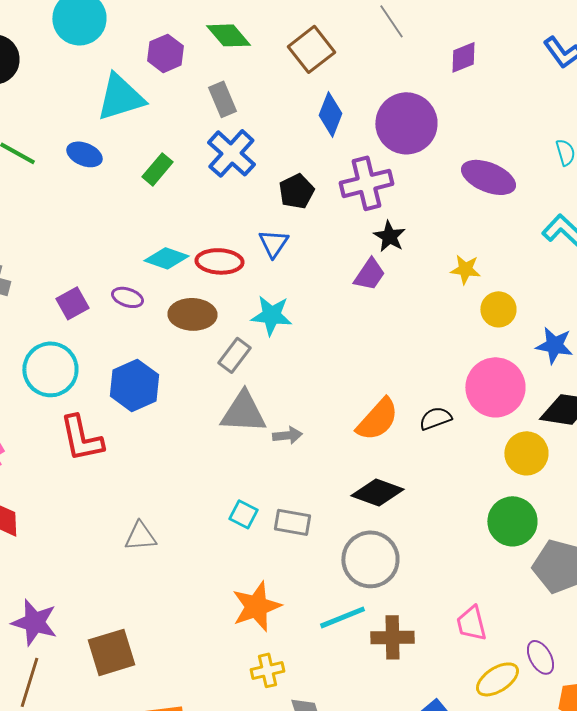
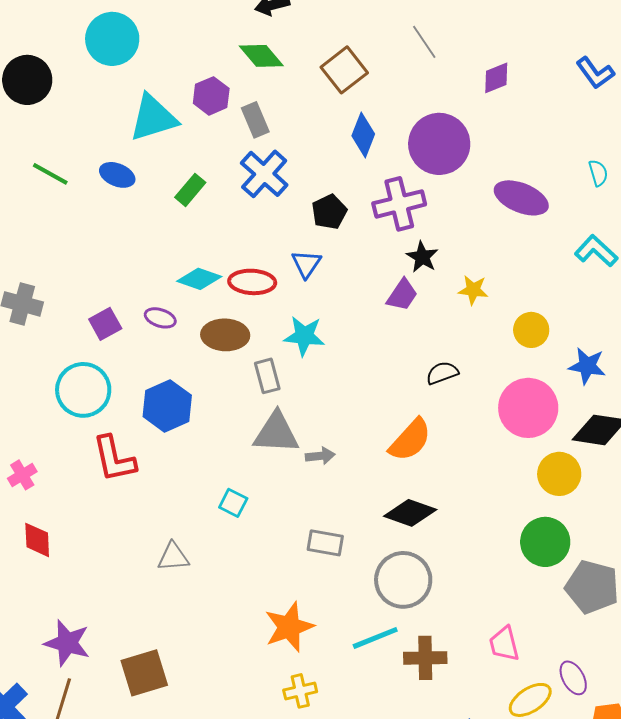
purple hexagon: (165, 53) -> (211, 96), moved
yellow star: (465, 269) -> (473, 290), moved
gray rectangle: (234, 355) -> (267, 376), turned -52
black semicircle: (435, 418) -> (442, 373), moved
cyan square: (243, 514) -> (233, 503), moved

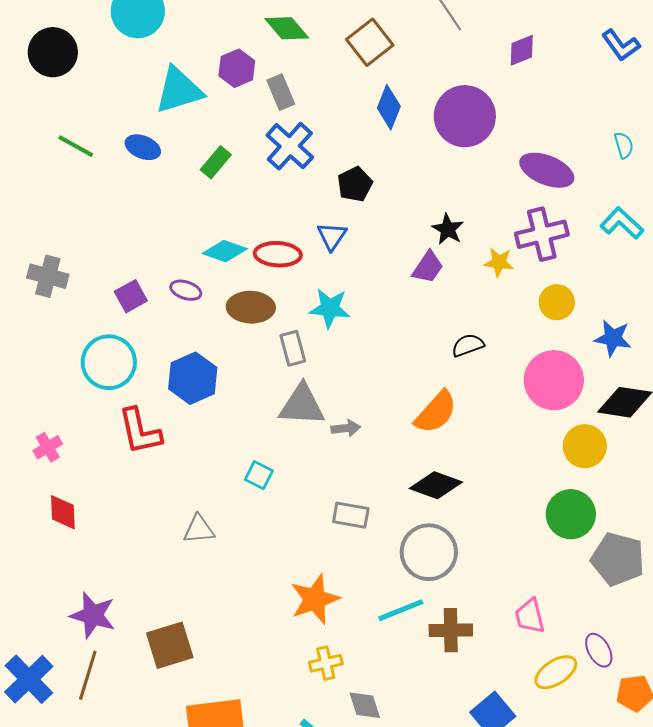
purple cross: (399, 204) -> (542, 234), moved

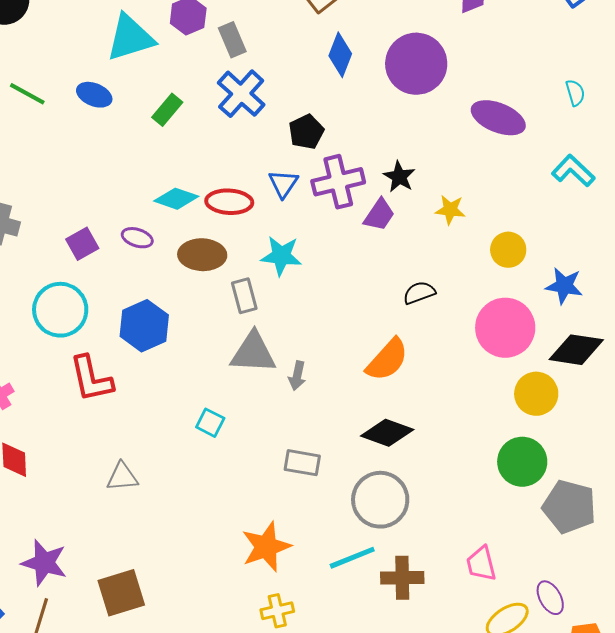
purple cross: (542, 234) -> (338, 182), moved
gray arrow: (346, 428) -> (297, 376), turned 108
gray triangle: (199, 529) -> (122, 477), moved

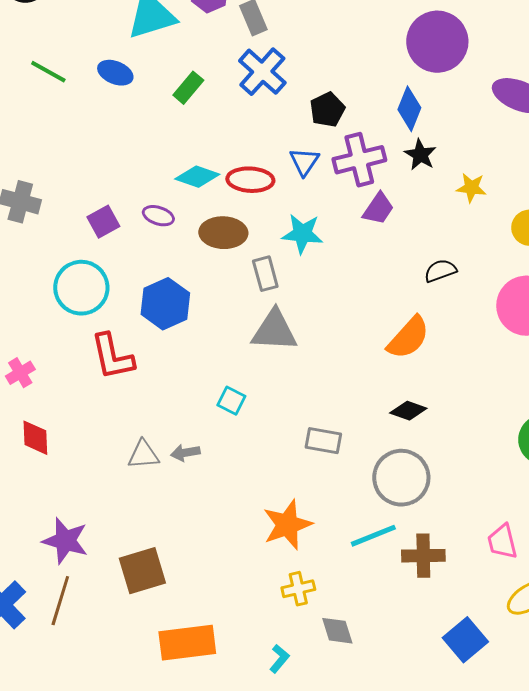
blue diamond: (340, 55) -> (409, 109), moved
purple trapezoid: (379, 215) -> (378, 209), moved
gray arrow: (297, 376) -> (185, 453), moved, turned 68
black diamond: (387, 433) -> (408, 411), size x0.7

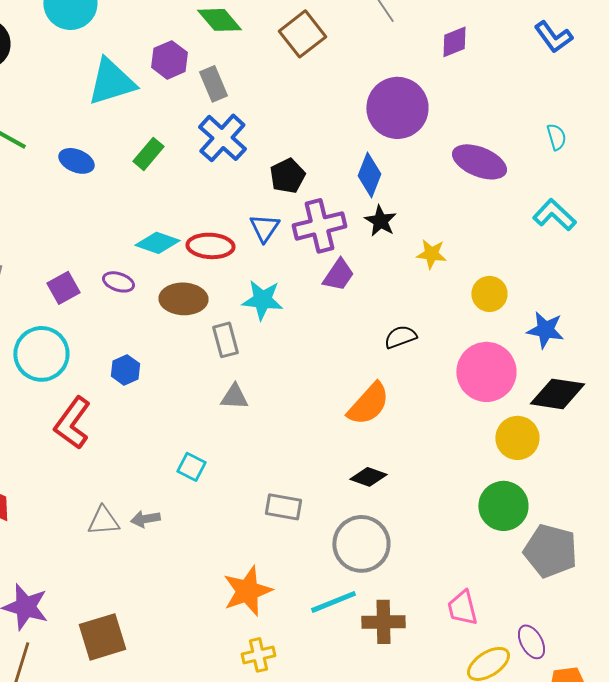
blue ellipse: (115, 73) -> (76, 161), moved
blue hexagon: (165, 304) -> (125, 370), size x0.6
gray triangle: (274, 331) -> (234, 397), size x0.6
red L-shape: (112, 357) -> (72, 423), turned 48

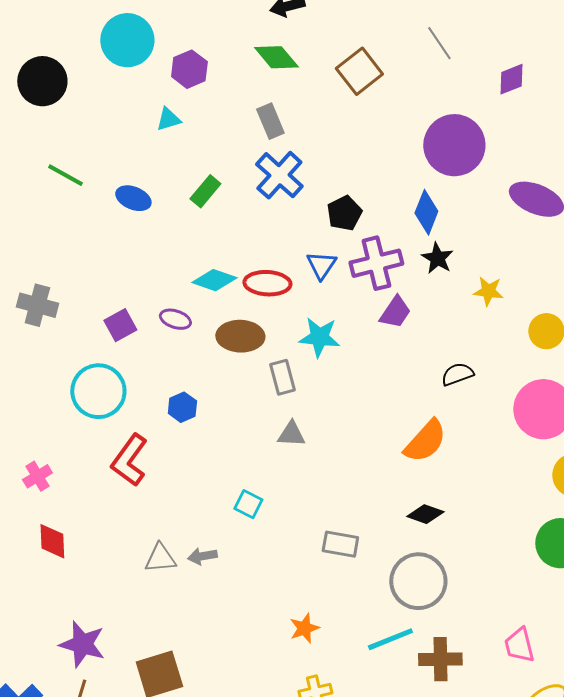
purple hexagon: (169, 60) -> (189, 69), moved
cyan triangle: (111, 82) -> (168, 119), size x0.5
orange star: (247, 591) -> (304, 628), size x0.6

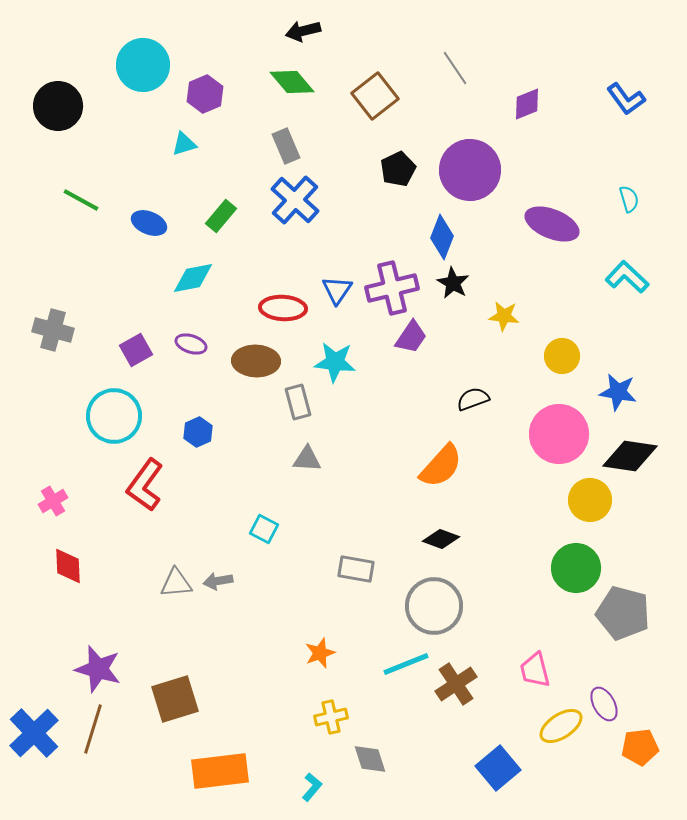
black pentagon: (344, 213) -> (398, 169), moved
cyan diamond: (214, 280) -> (193, 278), moved, turned -30
brown cross: (440, 659) -> (456, 684), turned -33

